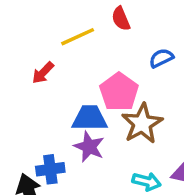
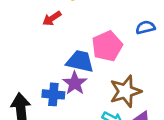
brown star: (142, 124) -> (125, 91), moved
blue cross: (50, 169) -> (53, 94), moved

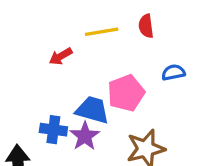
blue cross: (53, 94) -> (53, 130), moved

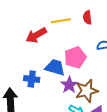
red arrow: (61, 56) -> (36, 35), size x1.5
purple star: (85, 136) -> (69, 85), moved

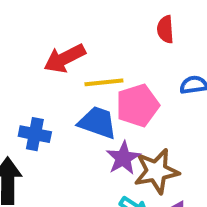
yellow line: (61, 21) -> (104, 82), moved
blue cross: (32, 79) -> (35, 134), moved

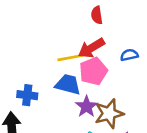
red semicircle: (165, 29) -> (97, 15), moved
red arrow: (65, 58) -> (91, 48), moved

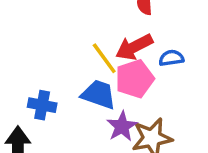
blue semicircle: (129, 55) -> (171, 58), moved
yellow line: (70, 58) -> (104, 58), turned 60

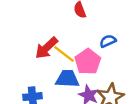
red arrow: (134, 47) -> (46, 48), moved

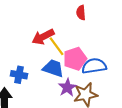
blue semicircle: (108, 41) -> (94, 66), moved, size x1.6

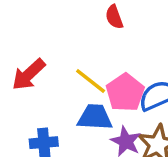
red arrow: (43, 37) -> (29, 74), moved

